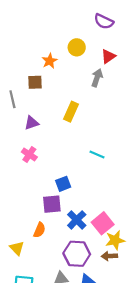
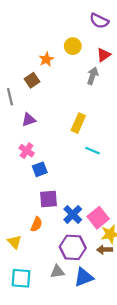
brown square: (35, 82) -> (32, 80), turned -32
yellow rectangle: (71, 112) -> (78, 123), moved
blue square: (63, 184) -> (40, 169), moved

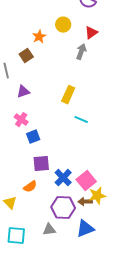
orange semicircle: (36, 224) -> (30, 187), turned 32
brown arrow: (105, 250) -> (85, 202), moved
blue triangle: (84, 277) -> (85, 229), moved

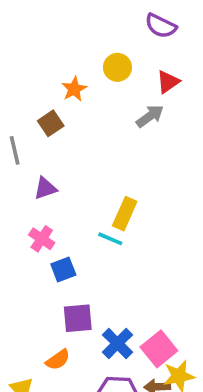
gray arrow: (81, 52) -> (150, 116), turned 35
yellow rectangle: (68, 95) -> (125, 214), moved
cyan line: (81, 120) -> (110, 239), moved

